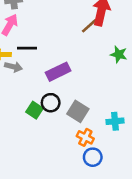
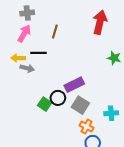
brown line: (89, 26) -> (55, 31), moved, turned -32
purple rectangle: (58, 72) -> (74, 85), moved

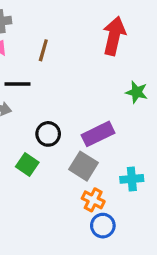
purple rectangle: (74, 85) -> (98, 134), moved
black circle: (58, 98) -> (48, 134), moved

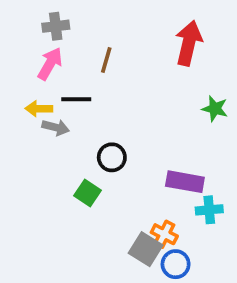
purple rectangle: (98, 134) -> (185, 182), moved, turned 36
gray square: (84, 166) -> (146, 249), moved

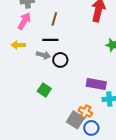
black line: (76, 99) -> (50, 40), moved
gray arrow: (56, 127) -> (43, 55), moved
black circle: (112, 157) -> (60, 60), moved

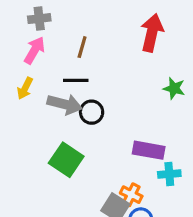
yellow arrow: (18, 45) -> (25, 88), turned -64
gray arrow: (43, 55) -> (65, 104), size x1.5
green square: (44, 90) -> (66, 160), size x1.5

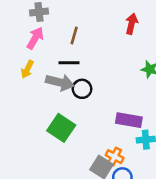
red arrow: (152, 33) -> (131, 24), size x0.7

